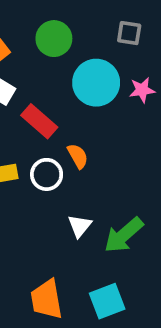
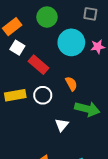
orange semicircle: (78, 156) -> (71, 84), moved
green arrow: (124, 235) -> (87, 109), moved, turned -125

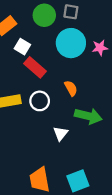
gray square: (90, 14) -> (71, 12), moved
white square: (17, 48) -> (22, 47), moved

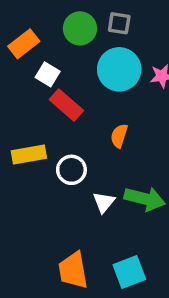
orange semicircle: (71, 88) -> (119, 136), turned -133
white circle: (40, 101) -> (71, 170), moved
green arrow: (88, 116) -> (145, 199), moved

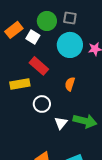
white square: (48, 74) -> (33, 37), moved
yellow rectangle: (29, 154) -> (20, 84), moved

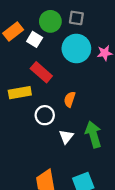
orange semicircle: (70, 84) -> (70, 99), moved
green arrow: (85, 121) -> (93, 134), turned -120

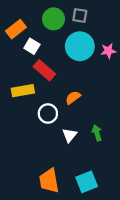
white square: (35, 39) -> (32, 46), moved
orange semicircle: (70, 99) -> (73, 98), turned 35
green arrow: (93, 134) -> (97, 133), size x0.6

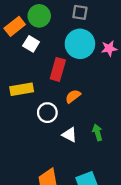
green circle: (54, 19) -> (39, 16), moved
red rectangle: (44, 70) -> (58, 69), moved, turned 65
white triangle: (70, 135) -> (69, 135), turned -42

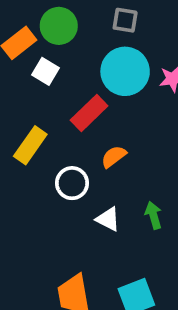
red rectangle: (58, 69) -> (89, 113), turned 30
yellow rectangle: (22, 89) -> (30, 145), turned -45

